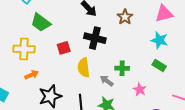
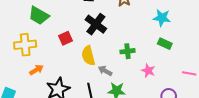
black cross: (95, 38) -> (96, 24), turned 30
gray arrow: (107, 81) -> (105, 71), moved

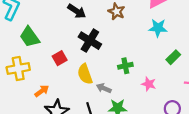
green trapezoid: (39, 16) -> (30, 37), turned 30
green rectangle: (165, 44) -> (173, 57), moved, turned -64
orange arrow: (36, 70) -> (42, 91), moved

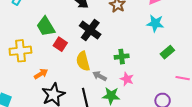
green trapezoid: (30, 37) -> (46, 26), moved
red square: (60, 58) -> (60, 44), turned -32
pink star: (149, 84) -> (127, 79), moved

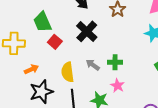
yellow semicircle: (83, 61) -> (68, 72), moved
gray arrow: (100, 76) -> (93, 65), moved

